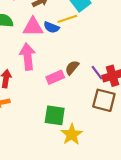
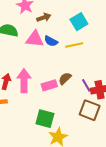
yellow line: (67, 19) -> (74, 45), moved
pink arrow: (28, 57) -> (24, 81), moved

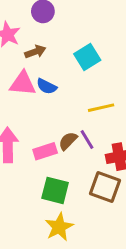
yellow line: (74, 45) -> (101, 108), moved
purple line: (86, 85) -> (87, 140), moved
green square: (45, 119) -> (55, 190), moved

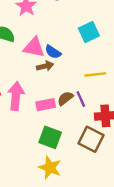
brown arrow: (35, 52) -> (45, 66), moved
yellow star: (59, 227) -> (50, 168), turned -30

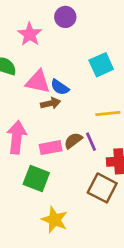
green square: (50, 137) -> (36, 179), moved

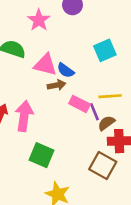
brown semicircle: (73, 141) -> (106, 123), moved
purple line: (91, 142) -> (94, 112), moved
pink rectangle: (51, 148) -> (80, 104), moved, turned 36

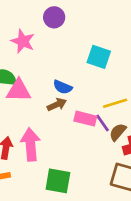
cyan square: (105, 50) -> (99, 57), turned -35
pink triangle: (45, 65) -> (19, 91), moved

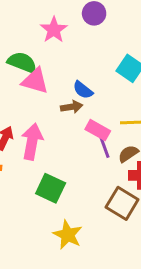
purple line: (103, 123) -> (105, 148), moved

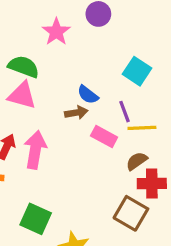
pink triangle: (35, 81) -> (22, 95), moved
purple line: (105, 148) -> (125, 112), moved
green square: (51, 188) -> (36, 219), moved

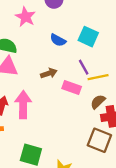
blue semicircle: (88, 95) -> (58, 40), moved

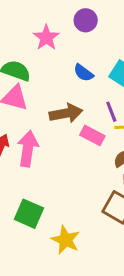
brown arrow: (49, 73) -> (66, 113), size x1.5

